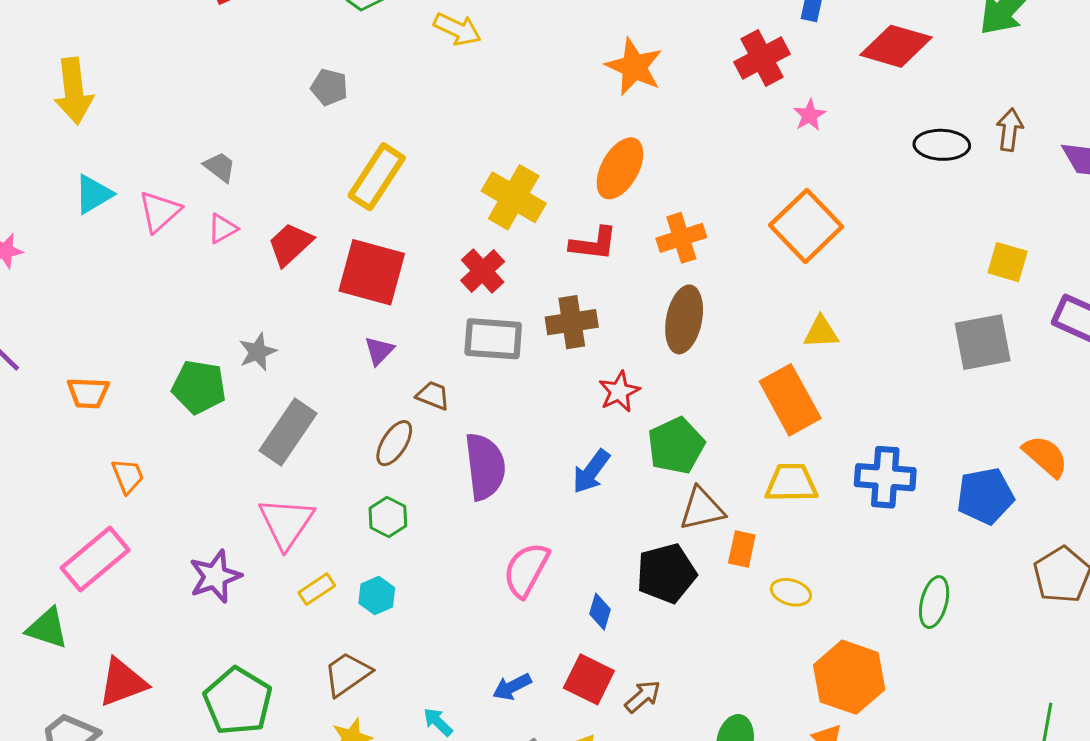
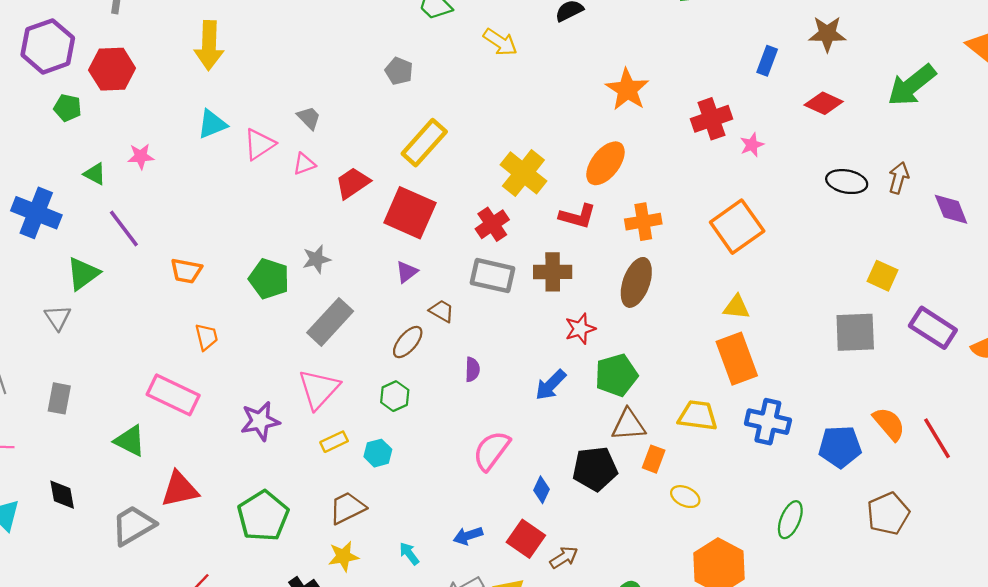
red diamond: (896, 46) -> (824, 103), size x0.7
red cross: (762, 58) -> (712, 119), moved
orange rectangle: (790, 400) -> (737, 359), moved
purple semicircle: (485, 467) -> (472, 369), size x0.5
pink rectangle: (95, 559) -> (173, 395), turned 57

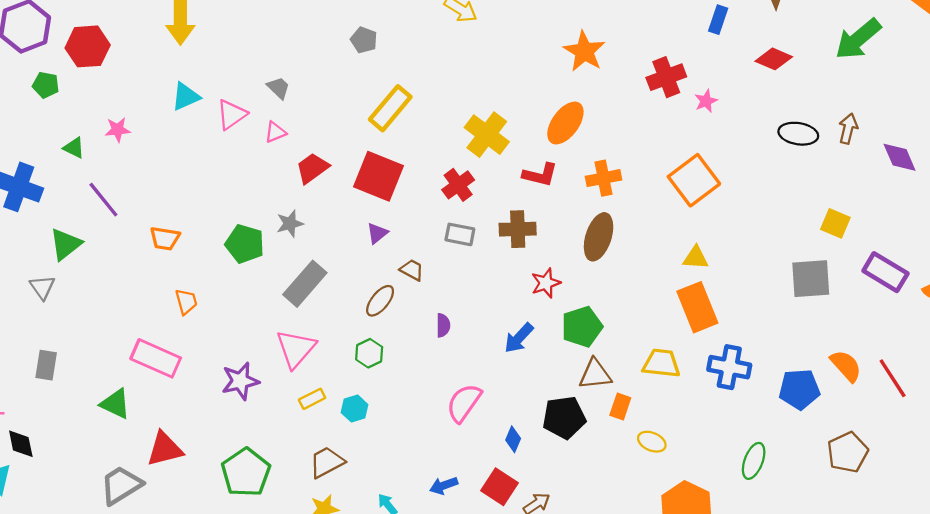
red trapezoid: (353, 183) -> (312, 168), moved
gray rectangle: (493, 276) -> (460, 234), size x0.7
black diamond: (62, 495) -> (21, 444), moved

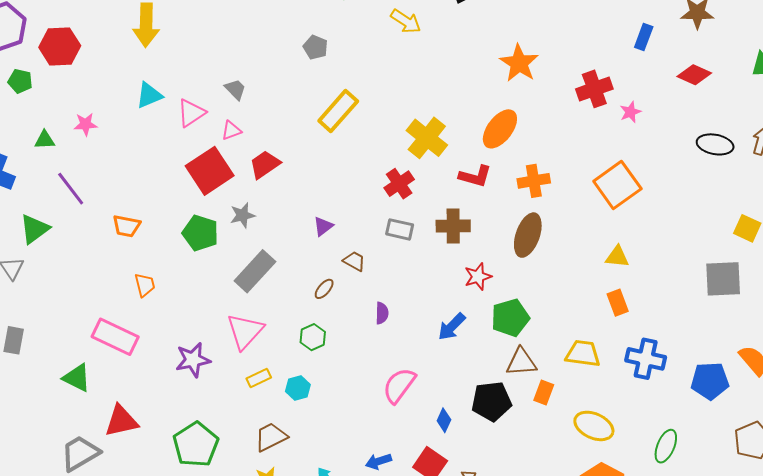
green triangle: (74, 148) -> (45, 140), turned -30
red square: (379, 176) -> (210, 171), moved, turned 33
brown ellipse: (380, 301) -> (324, 289), size x0.7
orange rectangle: (697, 307) -> (618, 303), size x0.6
yellow ellipse: (652, 442) -> (594, 426), moved, size x1.5

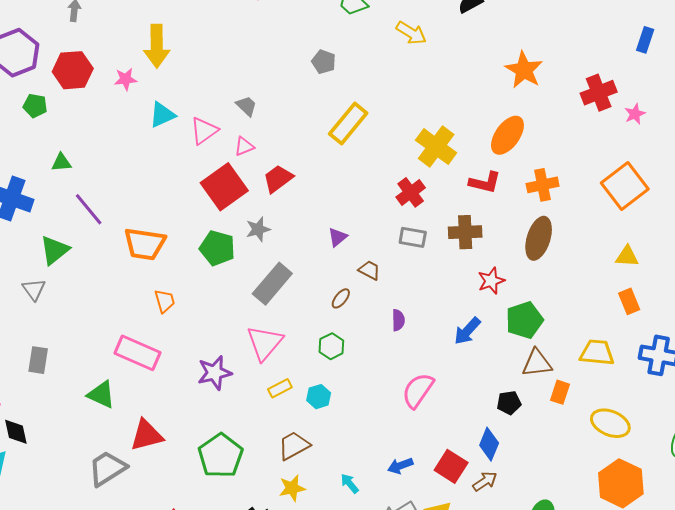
pink star: (86, 124) -> (126, 79), moved
orange trapezoid: (126, 226) -> (145, 244), size x1.5
black pentagon: (491, 401) -> (509, 403), size x0.6
blue diamond: (444, 420) -> (489, 444), moved, size x1.4

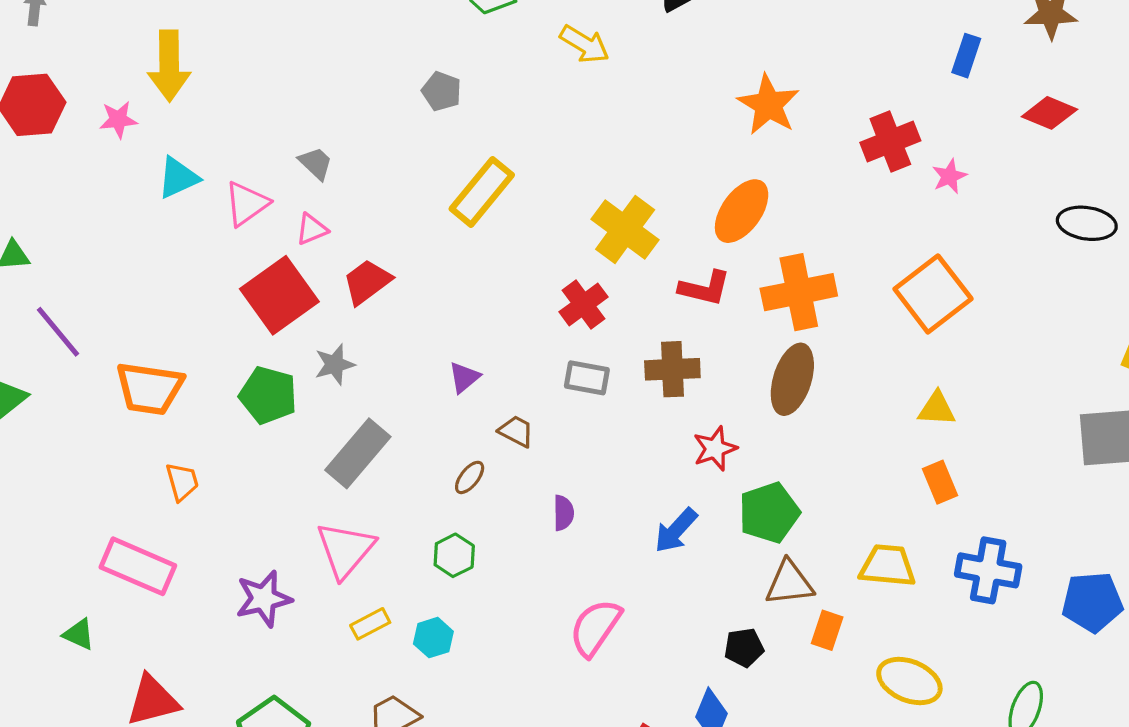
orange cross: (543, 185) -> (799, 292), size x1.4
green triangle: (101, 395) -> (79, 634), size x0.7

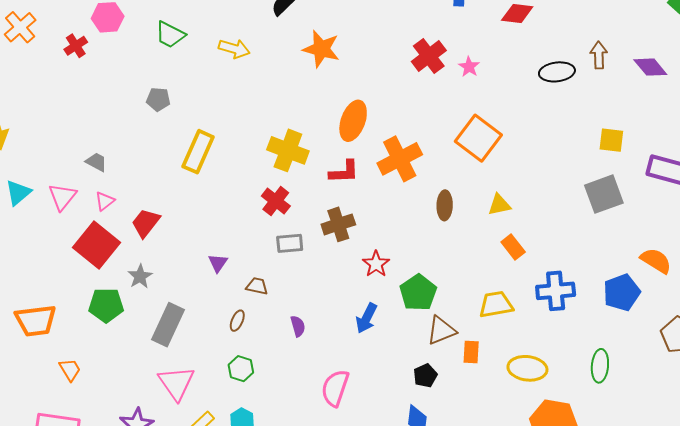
orange star: (768, 105) -> (321, 49), moved
brown ellipse: (792, 379) -> (445, 205), moved, size x0.7

